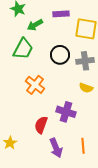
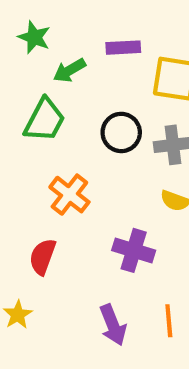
red semicircle: (41, 125) -> (43, 257), moved

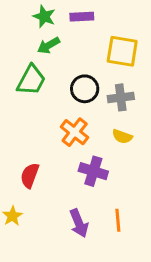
green star: (34, 37) -> (44, 17), moved
purple rectangle: (123, 48) -> (82, 17), moved
orange cross: (69, 195) -> (75, 132), moved

